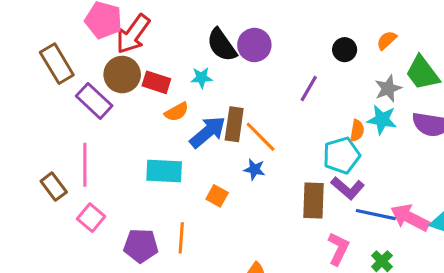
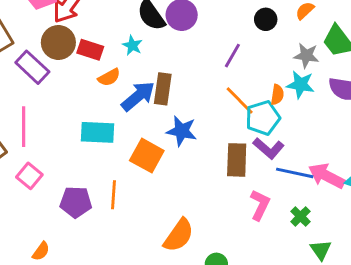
cyan star: (201, 78) -> (132, 45), turned 30
gray star: (388, 89) -> (306, 56), turned 30
orange line: (261, 137) -> (240, 100), moved
blue star: (254, 169) -> (182, 131), size x1.5
orange square: (217, 196) -> (147, 156), size x1.6

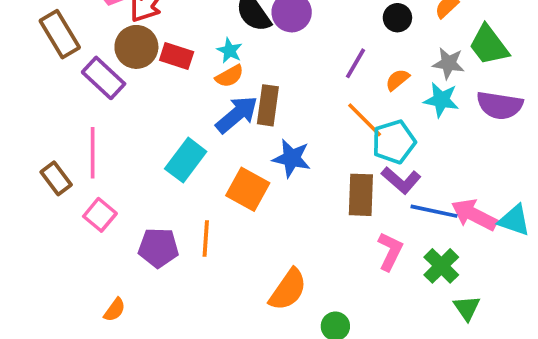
orange semicircle: (109, 77) -> (230, 76), moved
orange semicircle: (277, 95) -> (397, 80), moved, turned -138
cyan rectangle: (98, 132) -> (186, 160), turned -56
green cross: (300, 216) -> (441, 266), size x1.4

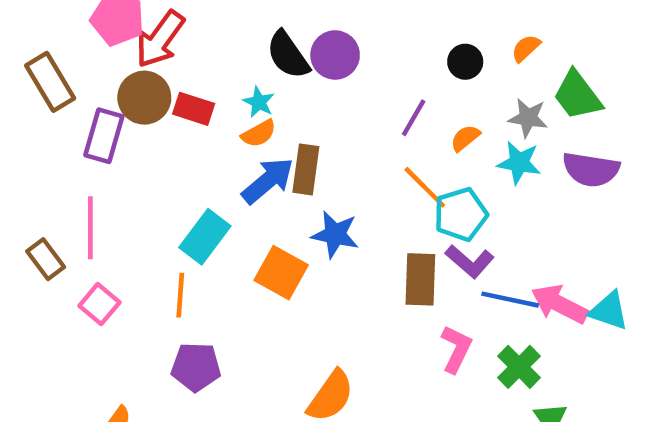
purple rectangle: (104, 78) -> (104, 136), turned 63
orange line: (206, 239) -> (180, 295), moved
purple pentagon: (158, 248) -> (196, 367), moved

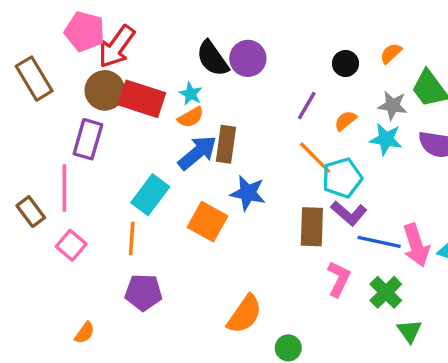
red rectangle: (194, 109) -> (142, 99), size x1.5
purple rectangle: (104, 136) -> (88, 139), moved
pink arrow: (559, 304) -> (416, 245), turned -135

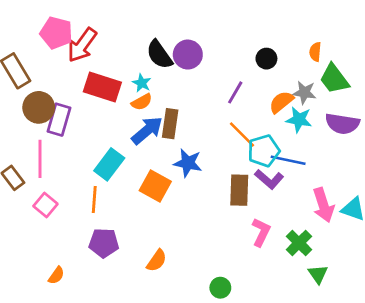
orange semicircle: (391, 53) -> (315, 52), moved, turned -42
brown circle: (105, 90) -> (39, 107), moved
orange semicircle: (345, 121) -> (281, 102), moved, size x1.4
blue line: (379, 242) -> (288, 160), moved
orange semicircle: (244, 314) -> (157, 261), moved, size x0.7

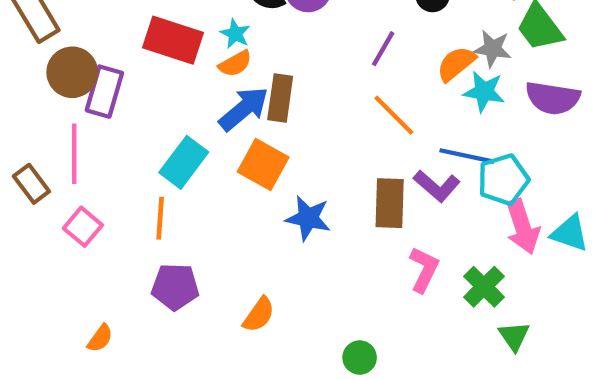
cyan pentagon: (264, 151) -> (503, 180), moved
blue star: (188, 163) -> (308, 218), moved
orange square: (155, 186) -> (263, 164), moved

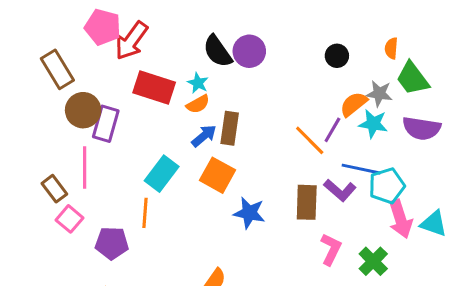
purple line: (383, 49) -> (332, 130), moved
blue arrow: (244, 109) -> (204, 136), size x0.7
pink square: (83, 227) -> (69, 219), moved
purple pentagon: (175, 287) -> (112, 243), moved

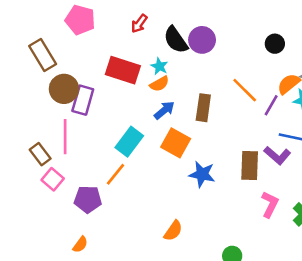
red arrow: (131, 41) -> (139, 24), moved, size x0.6
brown rectangle: (230, 128) -> (203, 108), moved
orange line: (310, 140) -> (245, 90), moved
orange line: (145, 213) -> (115, 174), turned 35

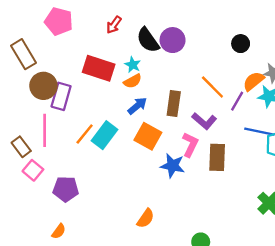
purple L-shape: (277, 155) -> (204, 121), moved
orange line: (115, 174) -> (85, 134), moved
pink L-shape: (270, 204) -> (190, 144), moved

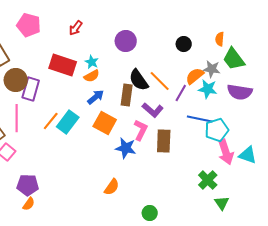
black semicircle: (148, 40) -> (139, 80), moved
purple pentagon: (66, 189) -> (28, 185), moved
orange semicircle: (146, 218) -> (112, 187), moved

